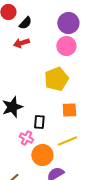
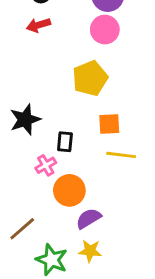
pink cross: (26, 138) -> (46, 165), turned 32
yellow line: (67, 141) -> (121, 155), moved, turned 30

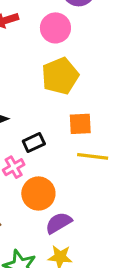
pink circle: (105, 30) -> (55, 28), moved
black rectangle: (65, 142) -> (34, 142), turned 60

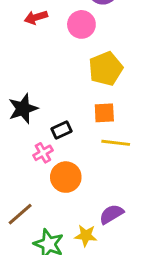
yellow pentagon: (60, 76) -> (106, 69), moved
purple semicircle: (59, 223) -> (111, 214), moved

